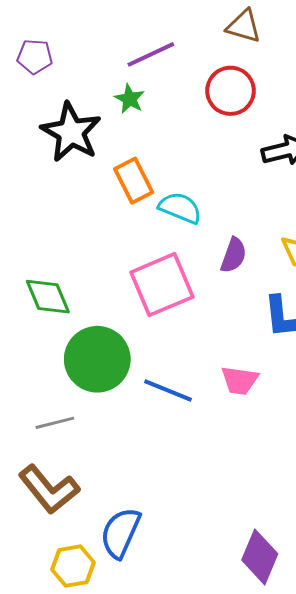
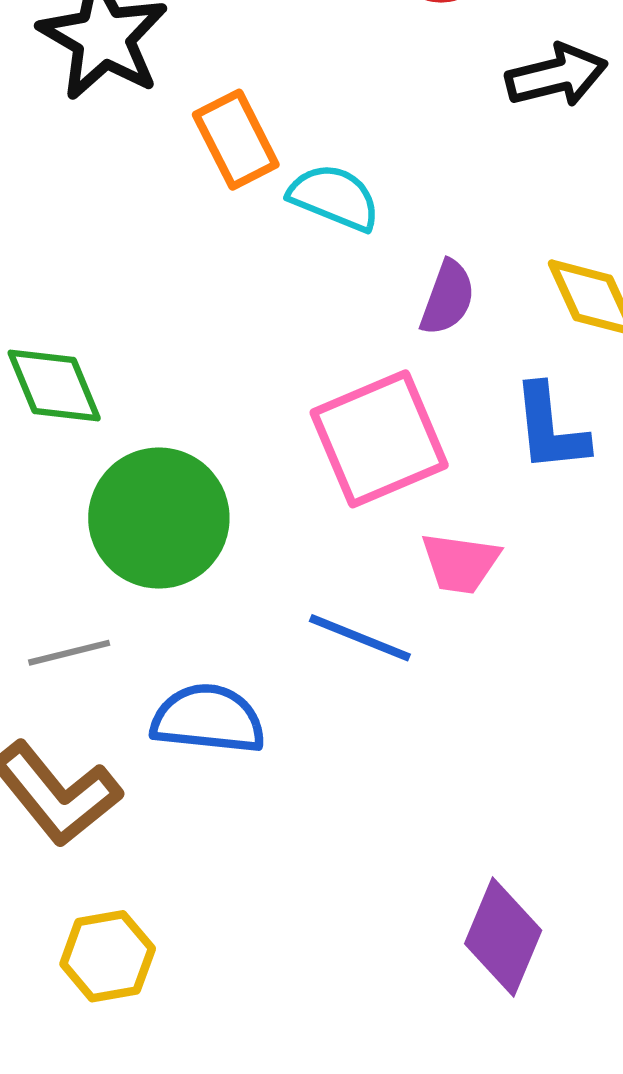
pink square: (162, 285) -> (379, 439), moved
blue line: (168, 390) -> (360, 638), moved
blue semicircle: (121, 533) -> (208, 719), moved, turned 72

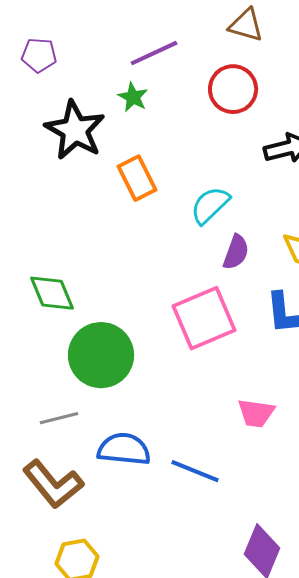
cyan semicircle: (334, 197) -> (210, 205), moved, turned -66
pink trapezoid: (460, 563) -> (256, 413), moved
blue line: (360, 638) -> (195, 471), moved

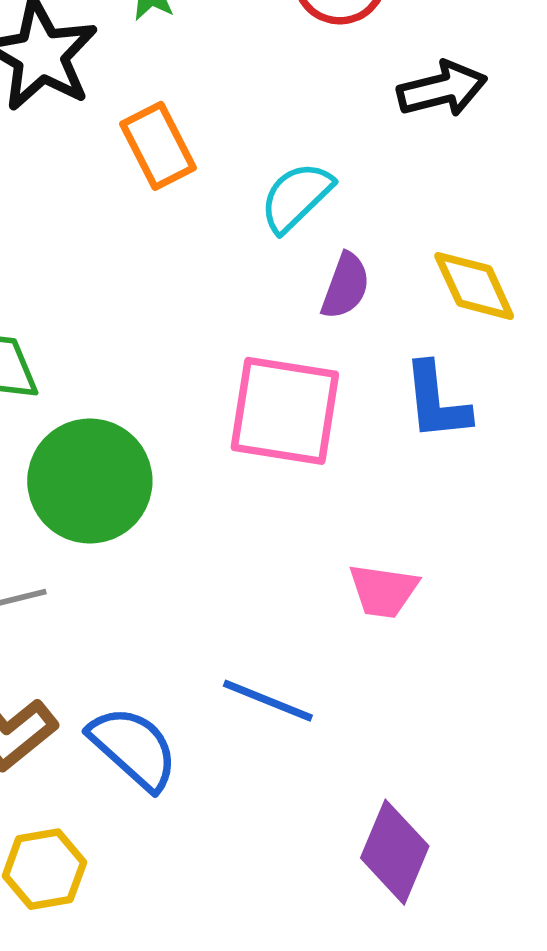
pink square: (204, 318) -> (285, 411), turned 32
blue semicircle: (124, 449) -> (133, 748), moved, turned 36

